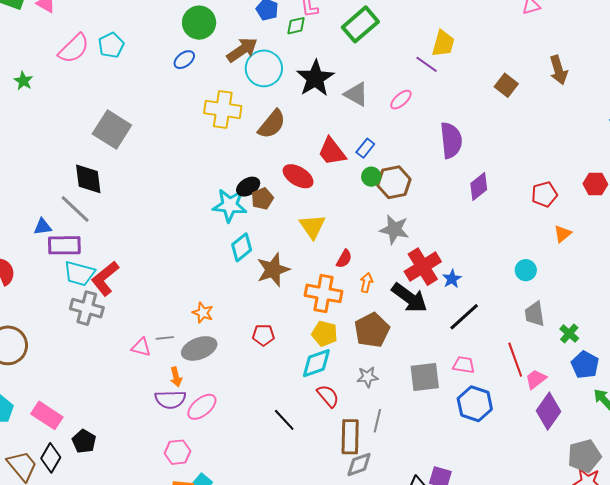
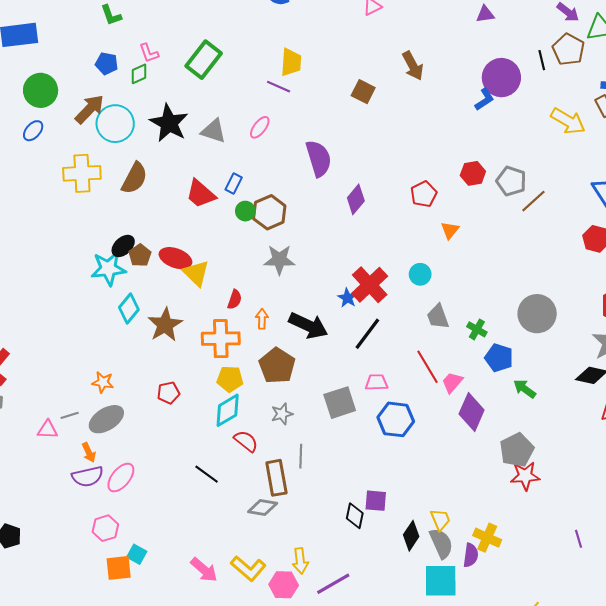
red ellipse: (298, 176) -> (175, 258), moved
red cross: (423, 267) -> (370, 285), moved
gray diamond: (359, 464) -> (263, 508), moved, turned 40

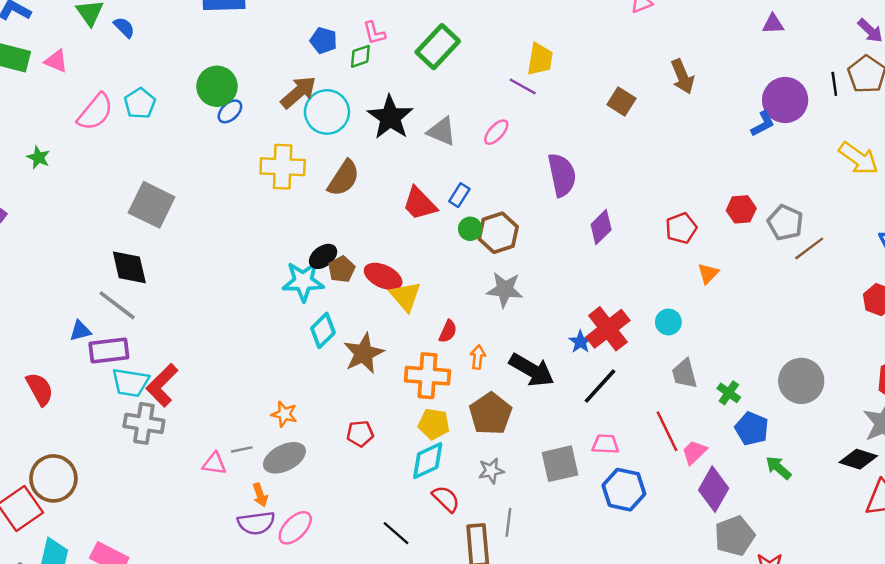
green circle: (41, 90) -> (217, 86), moved
gray pentagon: (517, 450) -> (735, 536), moved

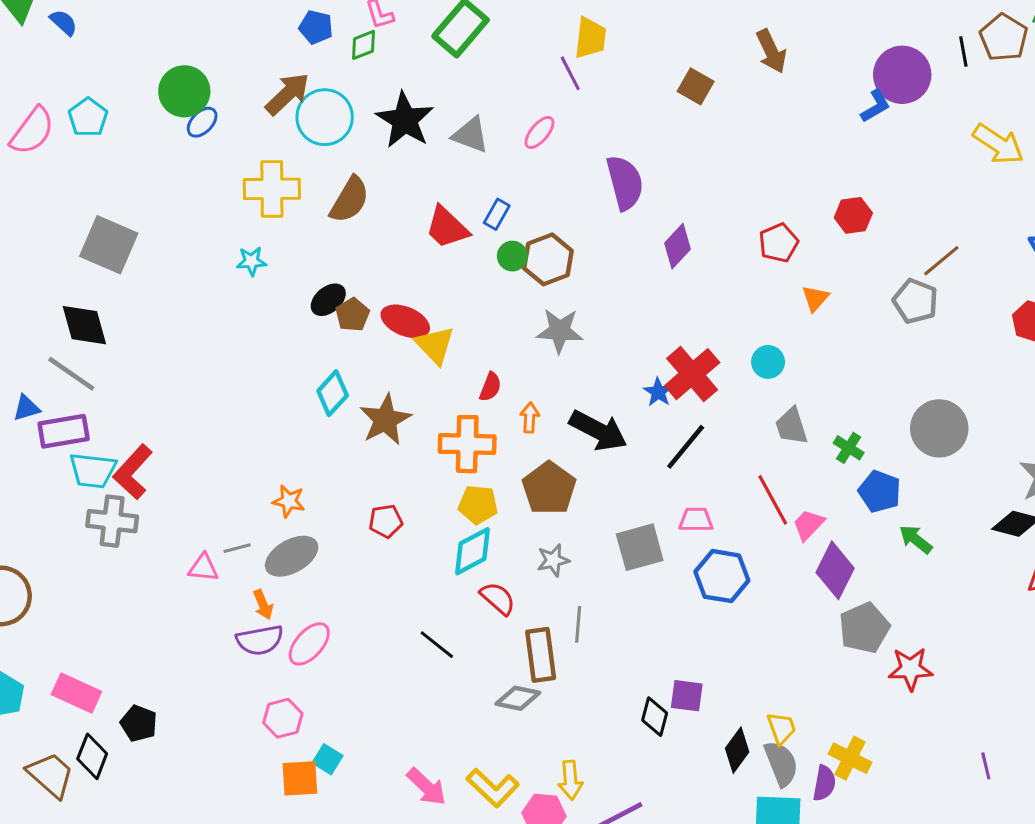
purple line: (523, 86) -> (570, 73), turned 36
gray pentagon: (785, 223) -> (915, 301), moved
cyan star: (303, 281) -> (251, 261), moved, size x0.6

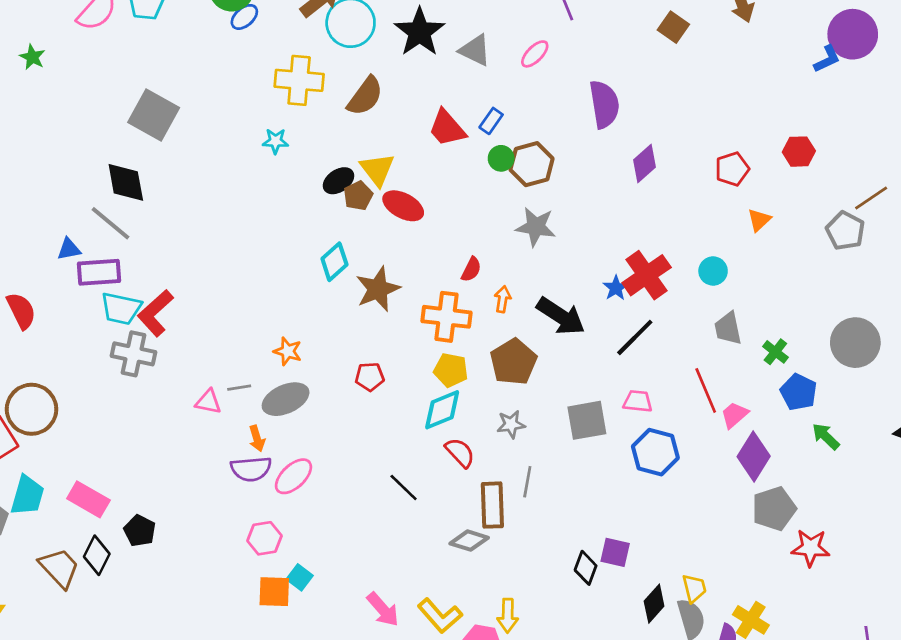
yellow triangle: (435, 345) -> (377, 169), moved

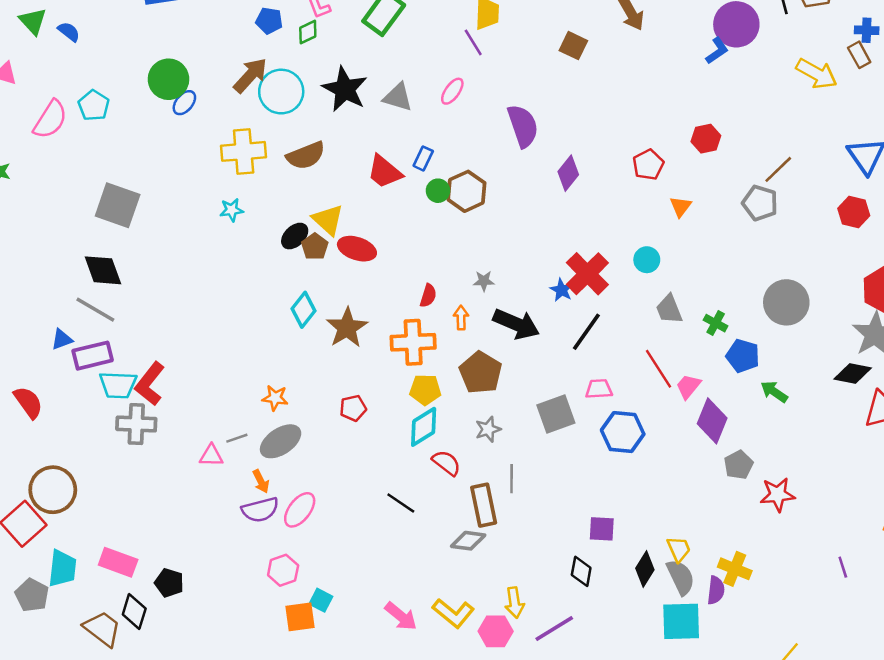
brown semicircle: (365, 96) -> (306, 156), turned 42
gray star: (536, 227) -> (484, 281), moved, size x0.6
gray pentagon: (774, 509) -> (739, 465), size x0.7
black diamond: (586, 568) -> (581, 571), moved

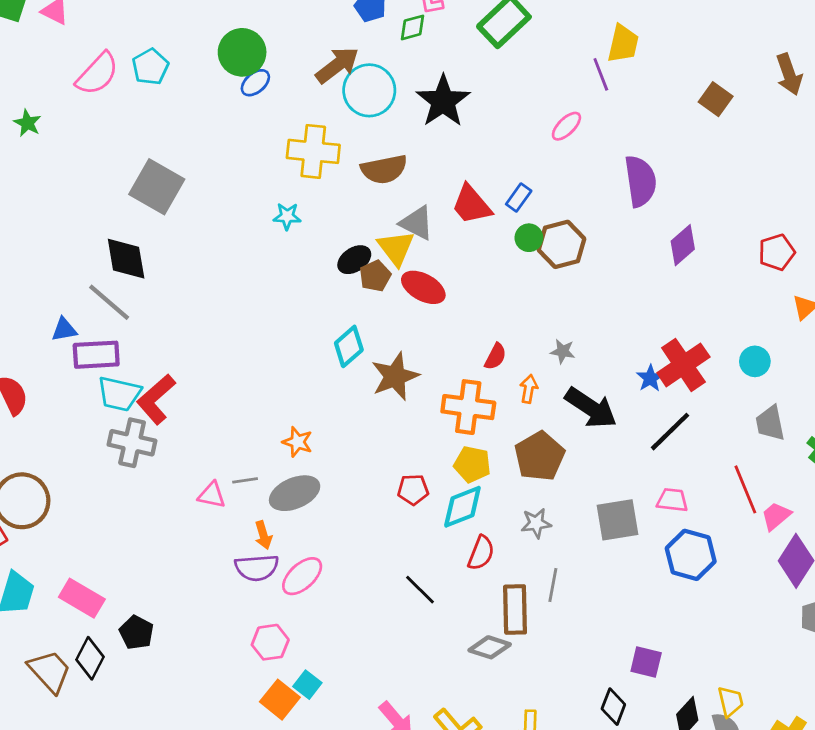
gray triangle: (398, 97) -> (417, 223), moved
red pentagon: (353, 408) -> (413, 490), moved
red semicircle: (446, 463) -> (481, 553), turned 64
orange square: (300, 617) -> (280, 700), turned 36

